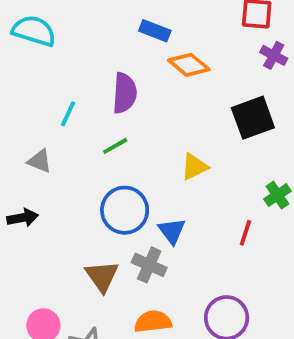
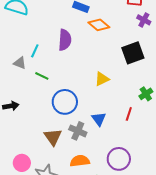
green line: (115, 146) -> (42, 76), moved, turned 56
gray triangle: (40, 161) -> (20, 63), moved
blue triangle: (172, 231) -> (99, 119), moved

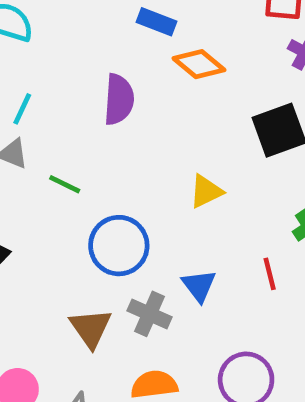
cyan line: (35, 51) -> (22, 109), moved
red line: (129, 114) -> (270, 274), turned -32

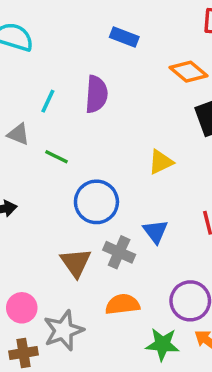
orange diamond: (199, 64) -> (188, 72), moved
cyan line: (22, 109) -> (48, 101), moved

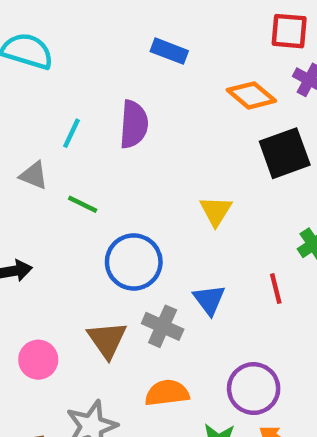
yellow triangle: (161, 162) -> (216, 211), turned -32
pink circle: (22, 308) -> (38, 360), moved

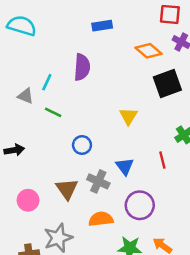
blue rectangle: (169, 51) -> (102, 26), turned -30
cyan line: (72, 133) -> (47, 82), moved
blue circle: (134, 262) -> (82, 145), size x0.6
purple circle: (254, 389) -> (140, 205), moved

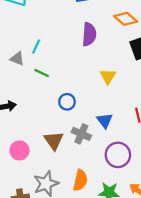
purple semicircle: (82, 67) -> (89, 34), moved
orange semicircle: (101, 219) -> (80, 180), moved, turned 110

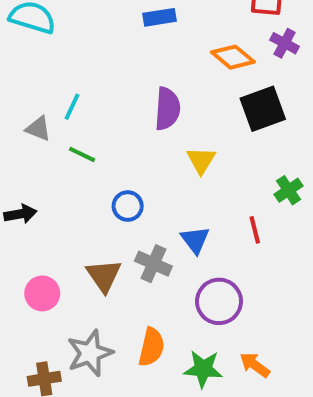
purple semicircle: (89, 34) -> (167, 109), moved

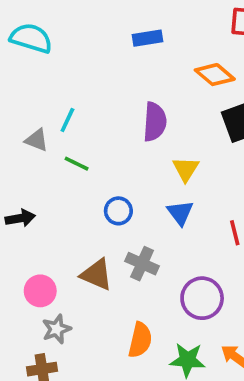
blue triangle: (195, 240) -> (180, 213), moved
brown triangle: (104, 276) -> (97, 275), turned -32
gray star: (90, 353) -> (57, 329), moved, size x0.7

